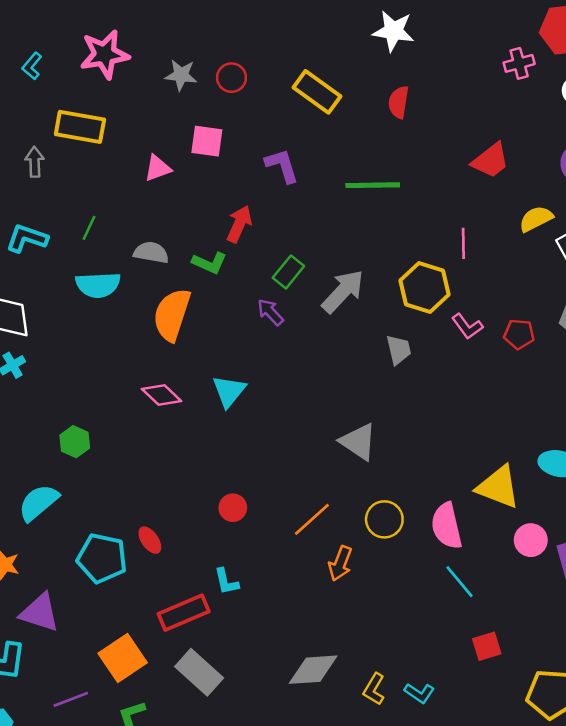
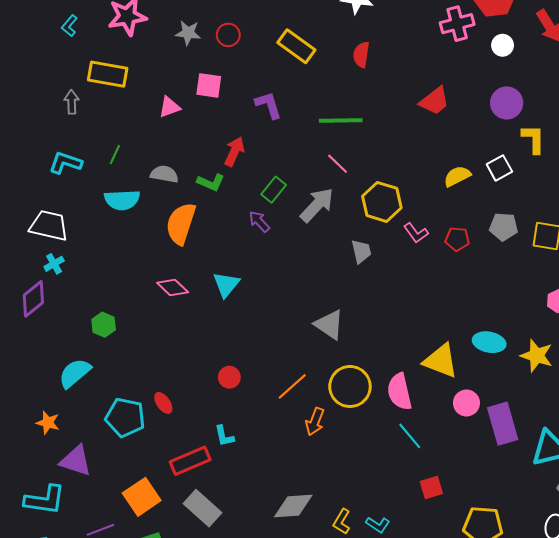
pink cross: (519, 63) -> (457, 24), size x1.4
yellow semicircle: (536, 219) -> (457, 176), moved
pink line: (463, 243) -> (338, 164), moved, turned -45
yellow circle: (384, 519) -> (350, 386), size x1.4

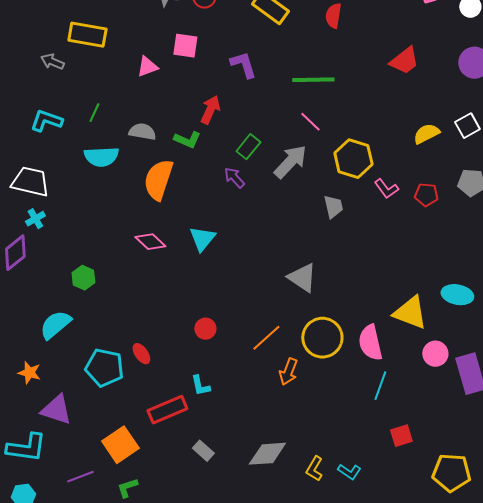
gray arrow: (72, 102) -> (52, 62), turned -65
cyan line: (410, 436) -> (380, 386), turned 60
gray rectangle: (203, 508) -> (203, 451), moved, size x0.6

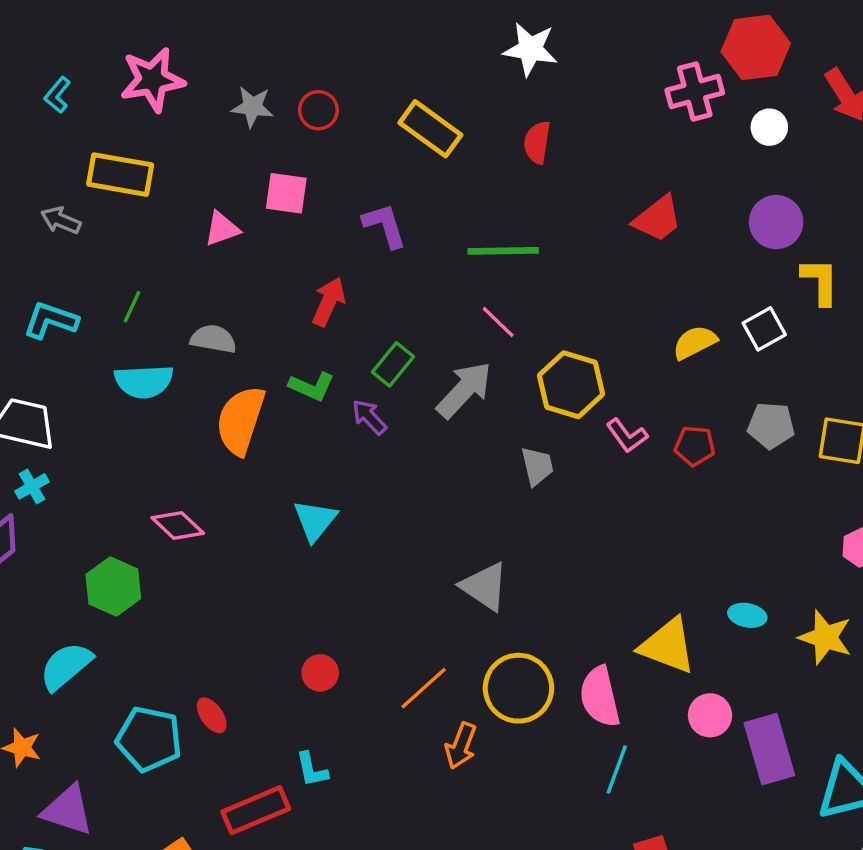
green L-shape: (187, 140) -> (312, 386), moved
pink diamond: (150, 242) -> (178, 525), moved
green hexagon: (83, 278) -> (113, 586), size x1.4
cyan ellipse: (457, 295) -> (747, 615), size x0.7

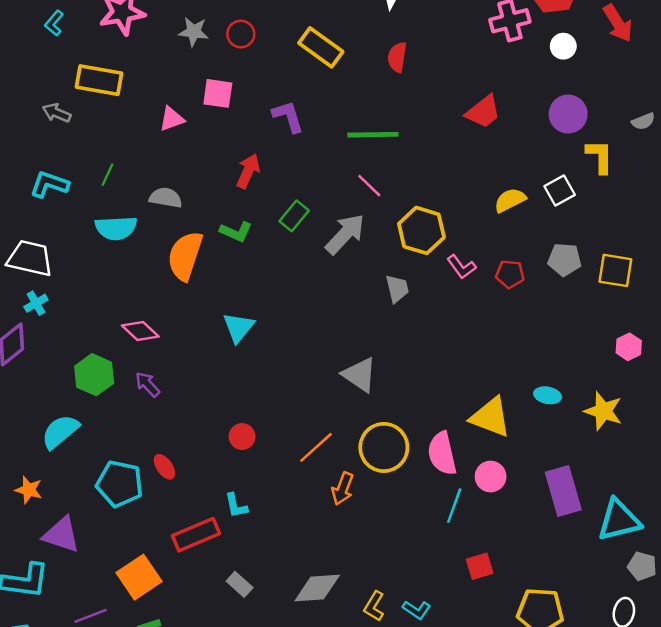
purple arrow: (369, 417) -> (147, 384), moved
pink circle: (710, 715) -> (491, 477), moved

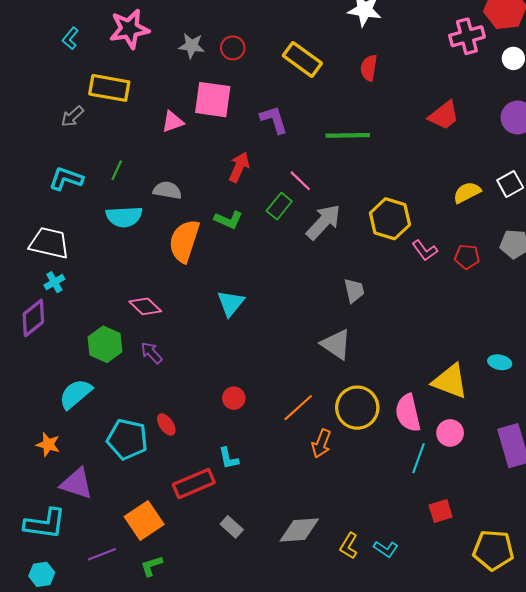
pink square: (218, 93) -> (213, 100), size x1.4
gray arrow: (57, 113) -> (72, 116), turned -65
pink line: (369, 186) -> (300, 181), moved
gray trapezoid: (397, 289) -> (354, 291), moved

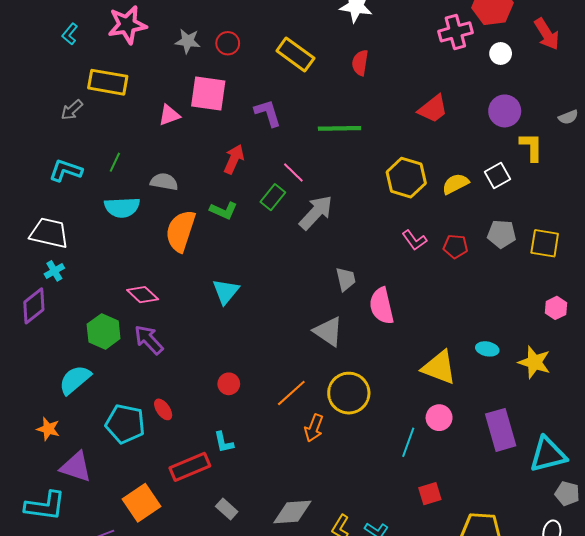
yellow hexagon: (390, 219) -> (406, 178), moved
purple arrow: (152, 353) -> (149, 340), size x1.4
pink semicircle: (408, 413) -> (382, 306), moved

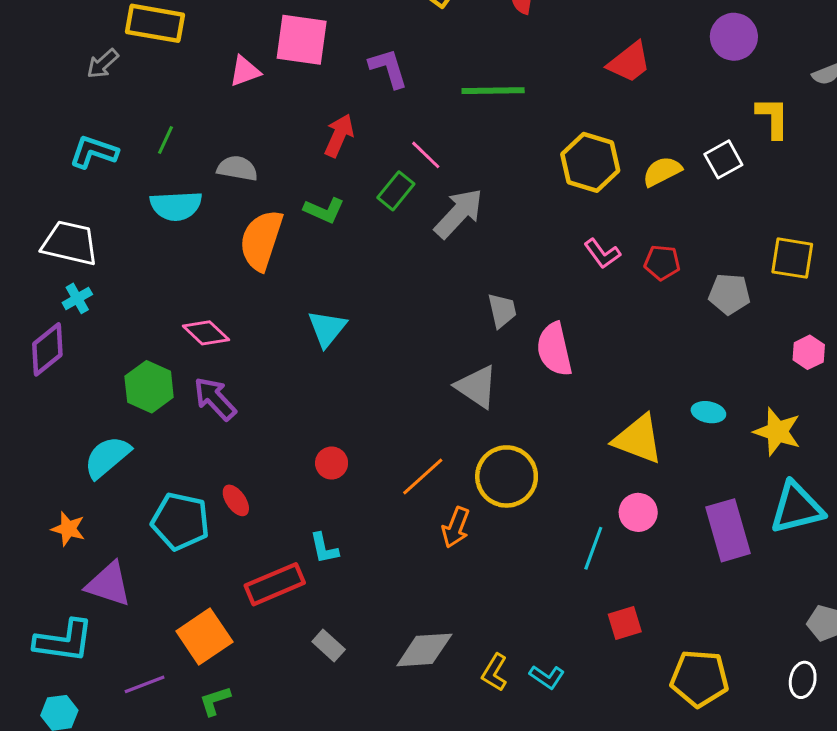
purple circle: (505, 111) -> (734, 37), moved
gray pentagon: (502, 234) -> (729, 294), moved
cyan triangle: (548, 455) -> (797, 508), moved

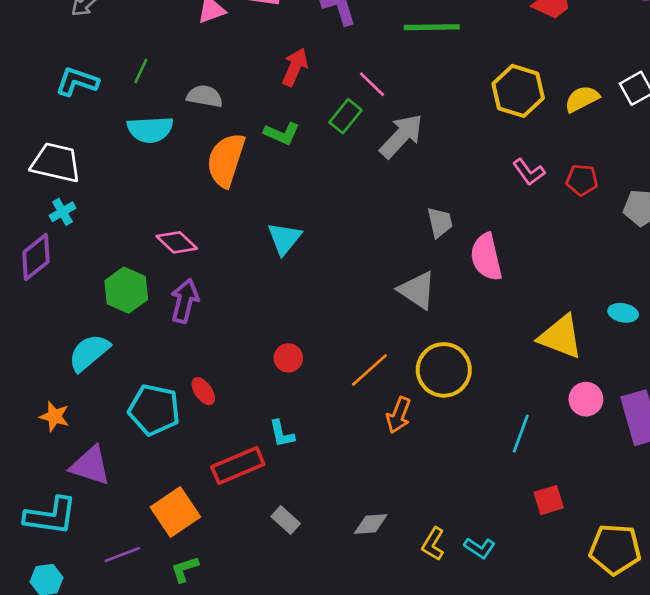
purple arrow: (215, 399) -> (185, 301), turned 57
pink circle: (638, 512) -> (586, 399), moved
gray diamond: (424, 650) -> (371, 524), size x0.7

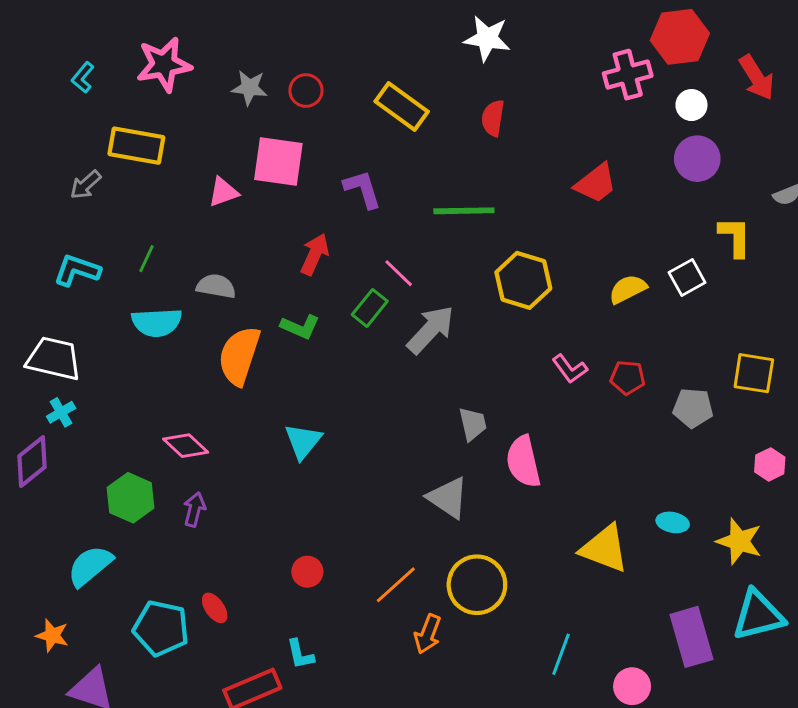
yellow hexagon: (518, 91) -> (523, 280), moved
purple arrow: (185, 301) -> (194, 509), size x0.7
pink circle: (586, 399) -> (632, 686), moved

